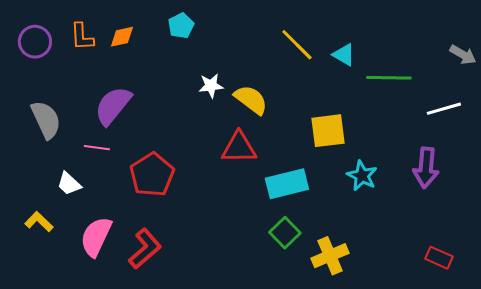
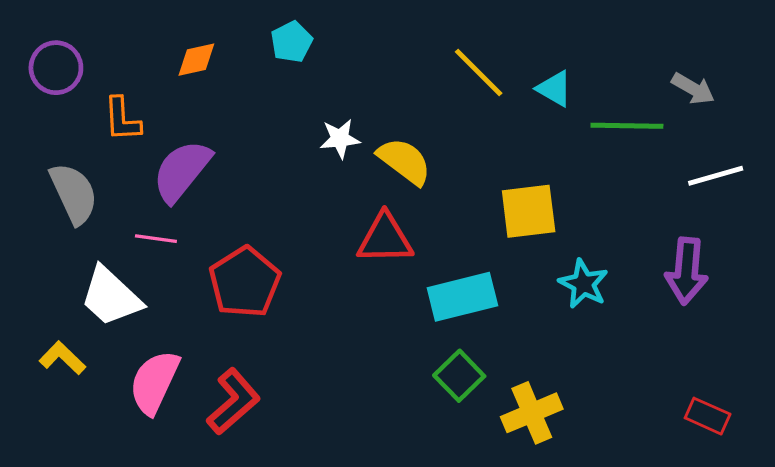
orange L-shape: (82, 37) -> (122, 119), moved
gray arrow: (463, 55) -> (693, 89), moved
white trapezoid: (69, 184) -> (111, 297), size x1.6

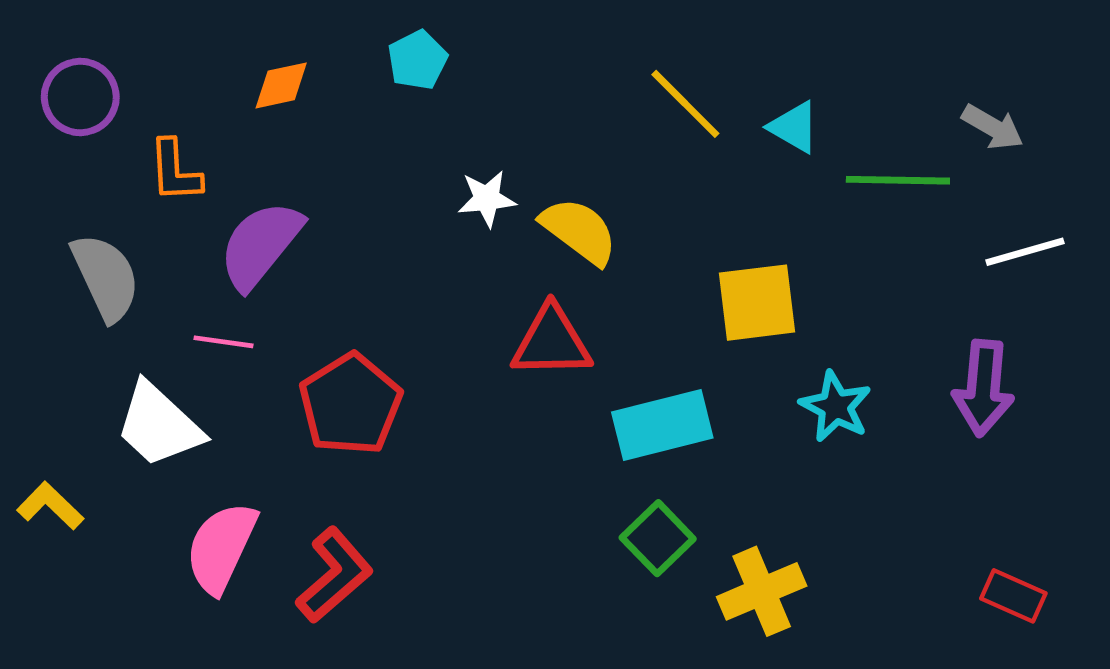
yellow L-shape: (62, 358) -> (50, 506), moved

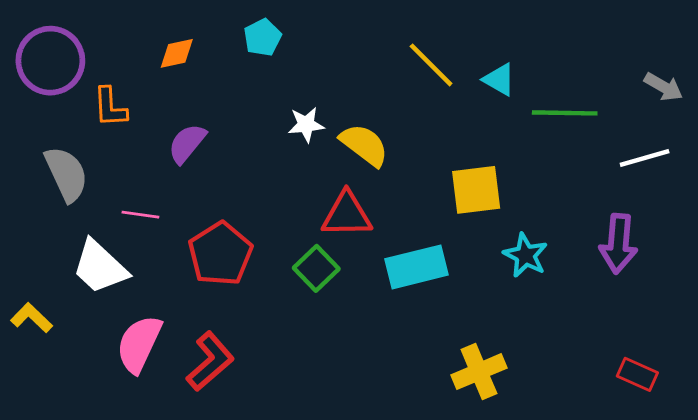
purple circle: (80, 97) -> (50, 61), size x1.4
gray arrow: (993, 127) -> (663, 87), moved
purple semicircle: (260, 245) -> (187, 143), moved, size x0.7
green square: (658, 538) -> (316, 268), moved

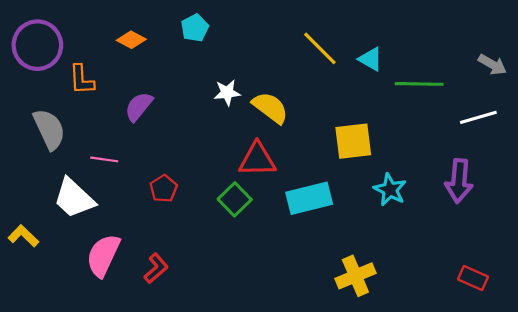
orange diamond: (177, 53) -> (131, 40), turned 40
red pentagon: (220, 254) -> (164, 189), size x0.6
red L-shape: (210, 361) -> (156, 268), size x0.7

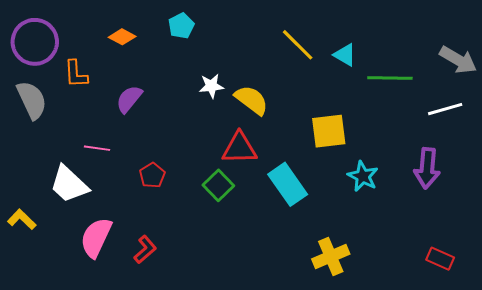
gray arrow: (492, 65) -> (458, 60), size x1.4
gray semicircle: (49, 129) -> (32, 100), moved
cyan rectangle: (309, 198) -> (288, 184), turned 69

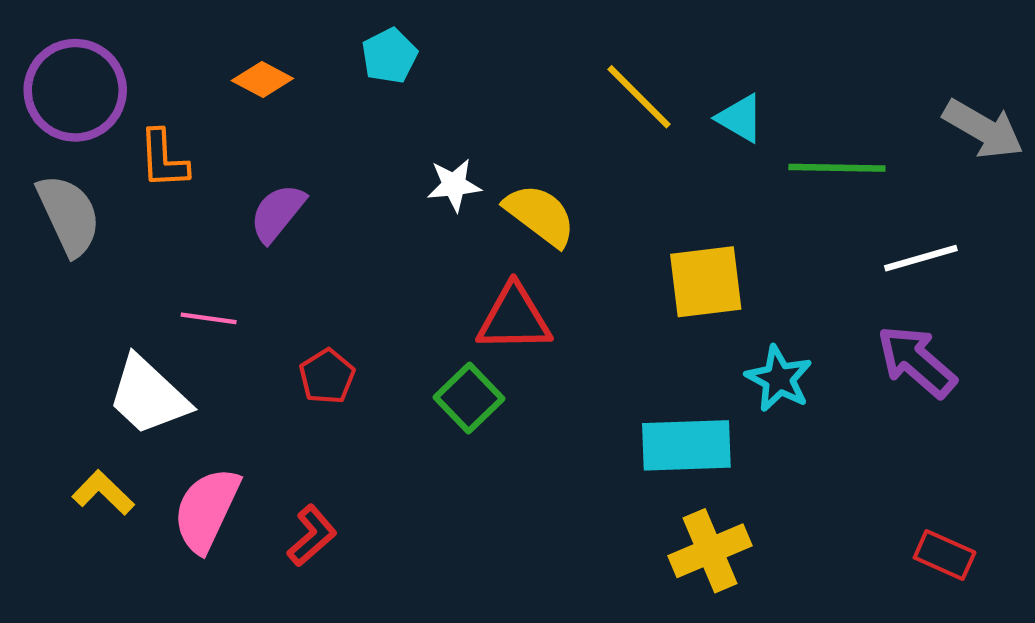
white line: (445, 109) -> (921, 258), moved
purple arrow: (427, 168) -> (917, 361), turned 126
cyan rectangle: (288, 184) -> (686, 445), moved, turned -57
yellow L-shape: (22, 219) -> (103, 493), moved

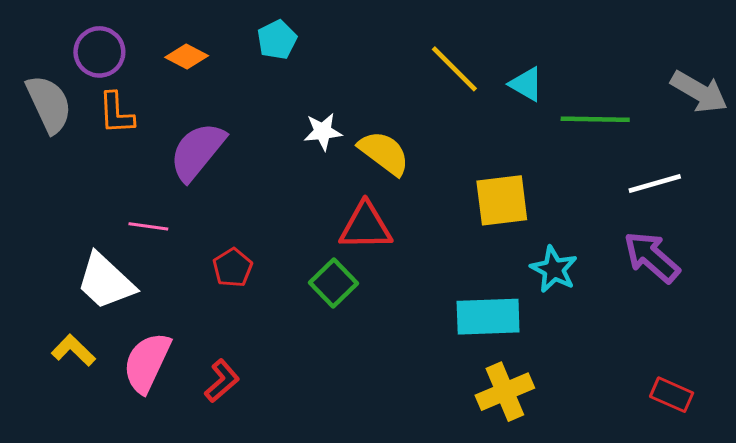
purple circle: (75, 90) -> (99, 52), moved, size x0.7
purple semicircle: (277, 213) -> (197, 151), size x1.4
gray semicircle: (69, 215) -> (49, 104), moved

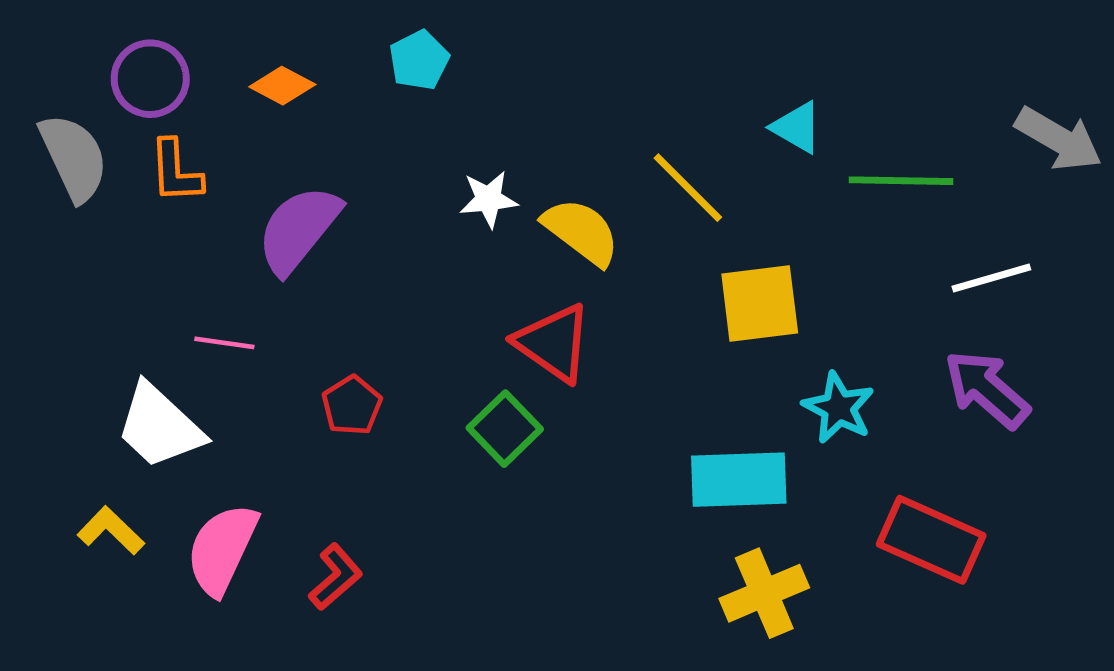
yellow line: (454, 69) -> (688, 188), moved
red triangle: (366, 226) -> (553, 343), turned 36
red rectangle: (672, 395) -> (931, 540), moved, size x1.6

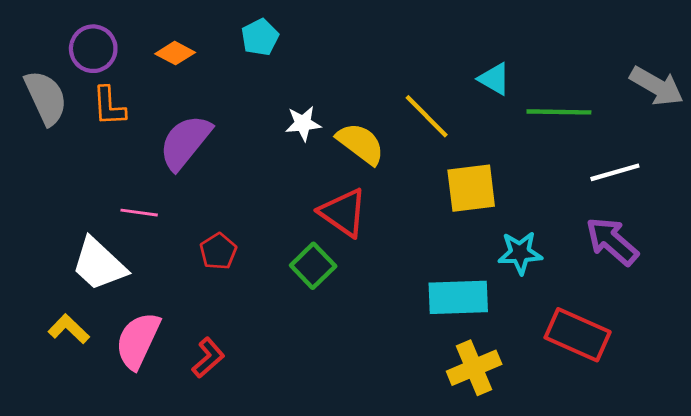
cyan star: (838, 408) -> (520, 253), turned -30

